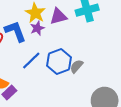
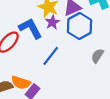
blue hexagon: (59, 62) -> (80, 26), moved

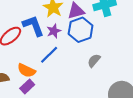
purple star: (52, 22) -> (54, 31), moved
orange semicircle: (21, 83) -> (26, 70), moved

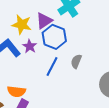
blue line: (49, 55) -> (52, 67), moved

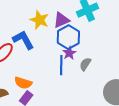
purple star: (30, 46) -> (69, 53), moved
blue line: (52, 67) -> (61, 65), turned -36

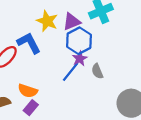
gray semicircle: (85, 64) -> (97, 71), turned -56
blue line: (61, 65) -> (71, 72), turned 36

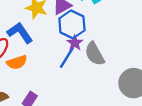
gray semicircle: (97, 71) -> (95, 54), size x1.5
orange semicircle: (28, 91) -> (17, 62), moved, turned -30

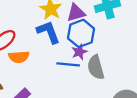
blue L-shape: (20, 33) -> (48, 32), moved
blue line: (67, 58) -> (68, 64), turned 50

